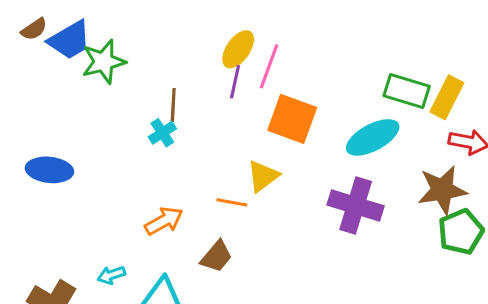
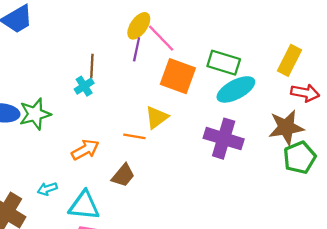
green star: (104, 62) -> (35, 114), moved
pink line: (269, 66) -> (161, 38), turned -64
green rectangle: (407, 91) -> (224, 63), moved

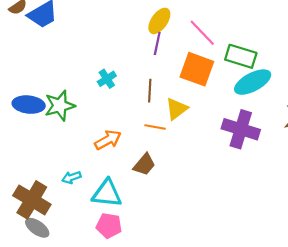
pink line: (161, 38) -> (202, 33), moved
brown line: (92, 66) -> (150, 91), moved

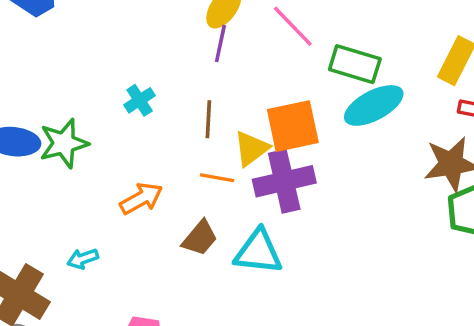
orange square: (197, 69) -> (293, 126), moved, turned -32
purple cross: (241, 129) -> (284, 181), moved, turned -30
cyan triangle: (107, 193) -> (258, 252), moved

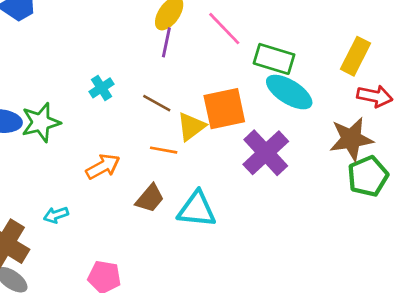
cyan ellipse: (374, 105) -> (289, 92), turned 60
brown line: (208, 119) -> (157, 103), turned -64
purple cross: (284, 181) -> (266, 153), moved, turned -30

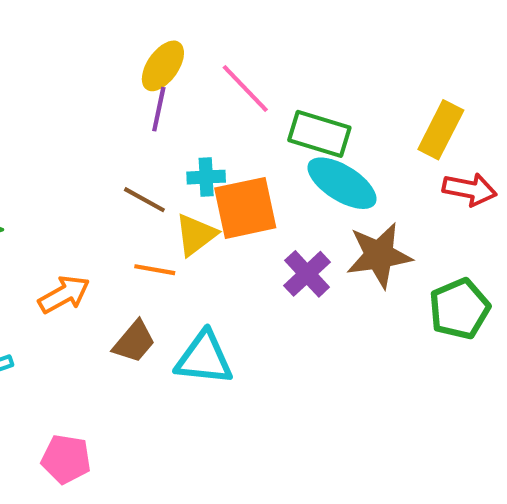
cyan cross: (102, 88) -> (206, 177), moved, turned 30
brown star: (351, 139) -> (379, 255), moved
purple cross: (266, 153) -> (307, 274), size x0.7

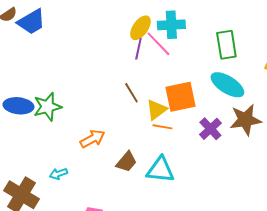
pink line: (245, 89) -> (158, 44), moved
green rectangle: (319, 134) -> (226, 45), moved, turned 64
cyan cross: (206, 177) -> (171, 25), moved, size x1.5
brown line: (144, 200) -> (131, 93), turned 30
orange line: (155, 270) -> (162, 127), moved

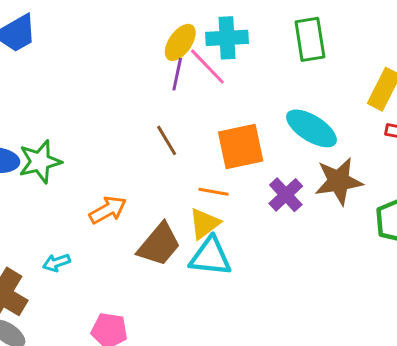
green rectangle: (226, 45) -> (310, 39), moved
yellow triangle: (156, 110) -> (204, 223), moved
brown trapezoid: (126, 162) -> (159, 245), size x1.4

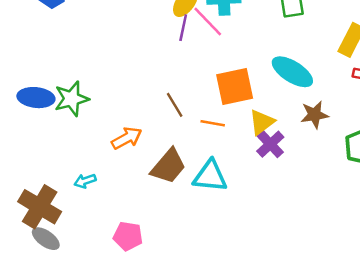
brown line: (167, 140) -> (175, 105), moved
brown star: (339, 181) -> (314, 115), size x0.7
purple cross: (286, 195) -> (270, 144), moved
yellow triangle: (204, 223) -> (262, 122), moved

